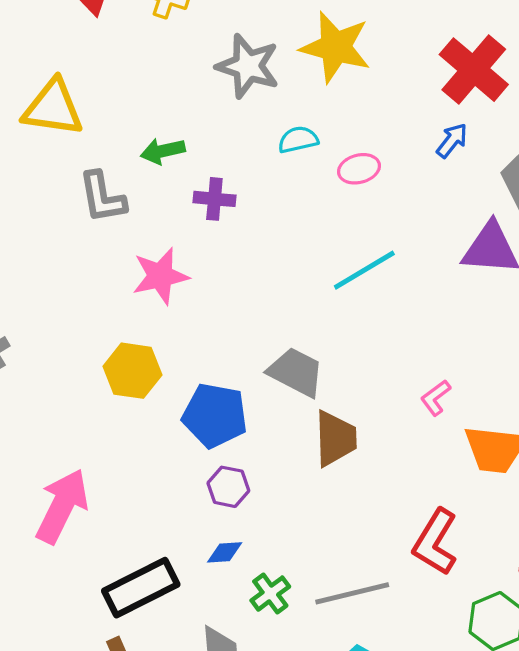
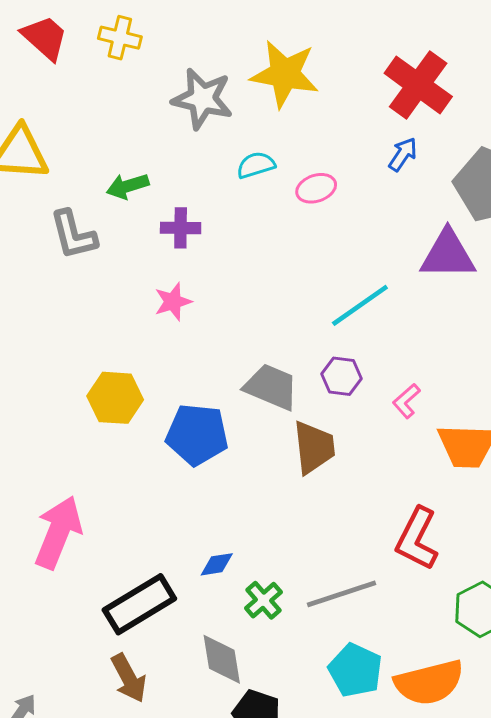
cyan line: (364, 270) -> (360, 305), moved
pink star: (160, 276) -> (173, 302), moved, size x0.7
purple hexagon: (228, 487) -> (342, 376), moved

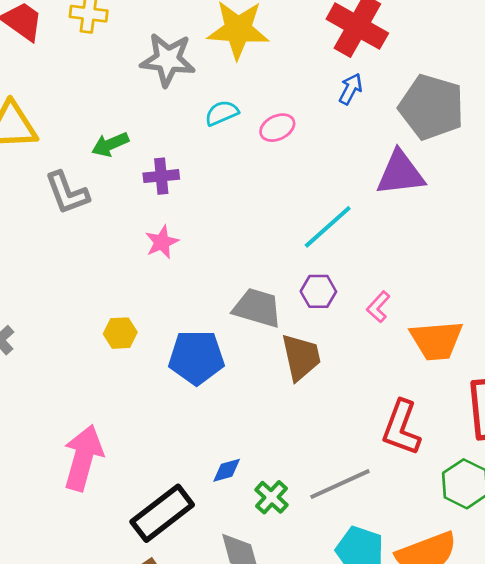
yellow hexagon: (115, 398) -> (120, 333), size x0.7

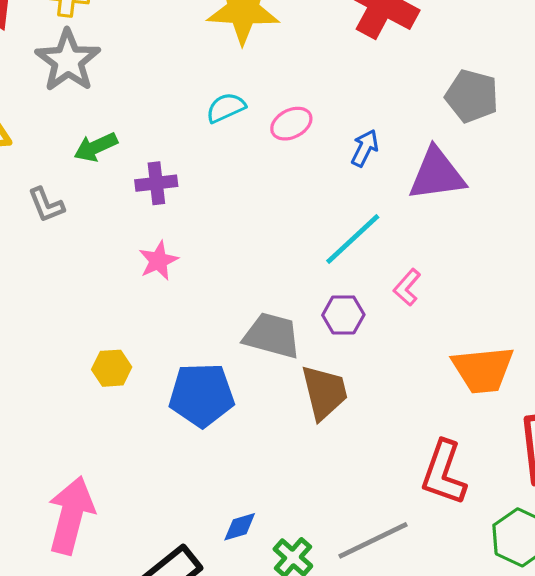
gray star: (168, 60) -> (68, 61), moved, turned 30
blue arrow: (351, 89) -> (365, 148), moved
gray pentagon: (431, 107) -> (472, 96), size x0.7
gray L-shape: (67, 193) -> (46, 205), size x0.7
pink L-shape: (378, 307) -> (407, 287), moved

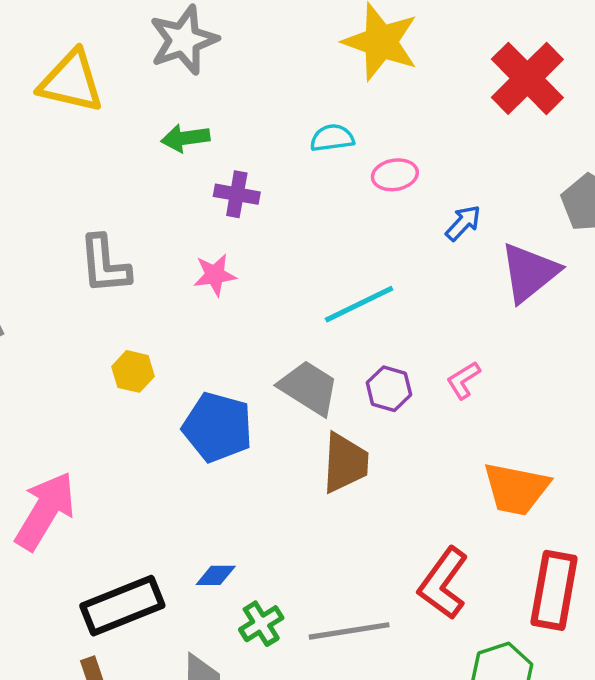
purple triangle: (437, 174) -> (529, 273), turned -48
gray L-shape: (46, 205) -> (105, 264), moved, size x1.5
cyan line: (353, 239) -> (359, 304), moved

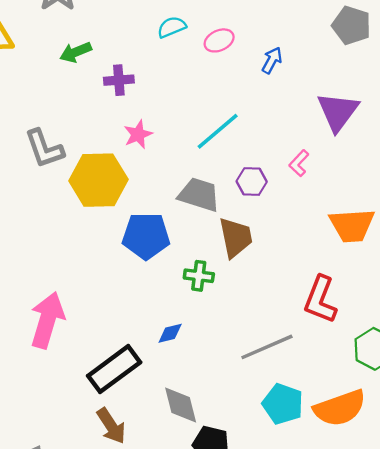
purple triangle: (529, 273) -> (338, 112), moved
pink star: (215, 275) -> (138, 134), moved
yellow hexagon: (133, 371) -> (98, 180), moved, size x2.0
green cross: (261, 624) -> (199, 276), moved, turned -36

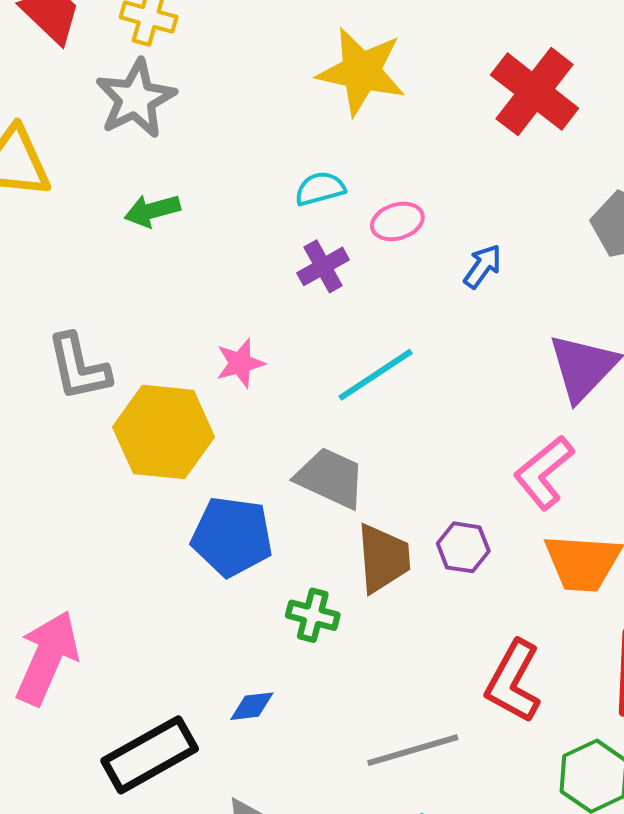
purple cross: (119, 80) -> (323, 266), moved, turned -32
pink L-shape: (299, 163) -> (544, 472), moved, size x1.6
purple hexagon: (252, 182) -> (463, 547), moved

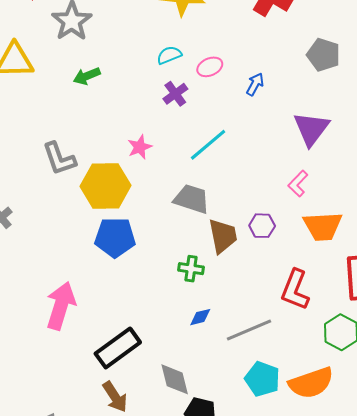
pink L-shape: (544, 472) -> (298, 184), size x0.7
blue pentagon: (232, 536) -> (115, 237), moved
blue diamond: (252, 706) -> (200, 317), moved

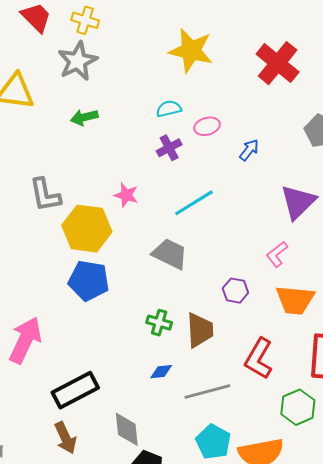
pink star: (140, 147) -> (126, 195), turned 30
brown trapezoid: (223, 236) -> (200, 330), moved

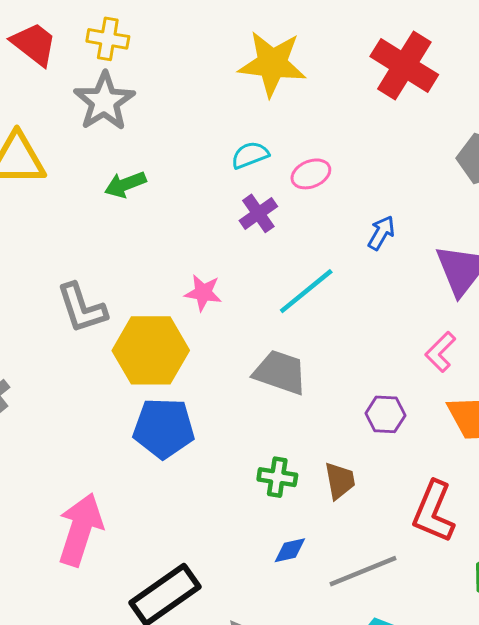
blue arrow: (249, 150) -> (381, 233), moved
brown trapezoid: (200, 330) -> (340, 481), size x0.7

